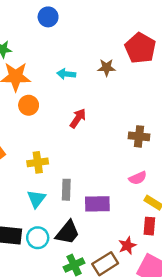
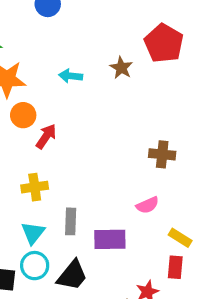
brown star: (107, 68) -> (121, 68), turned 30
red arrow: (78, 118) -> (46, 136), moved
pink semicircle: (138, 178) -> (147, 205), moved
cyan circle: (38, 238) -> (35, 266), moved

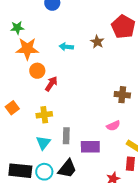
cyan circle: (35, 266) -> (44, 172), moved

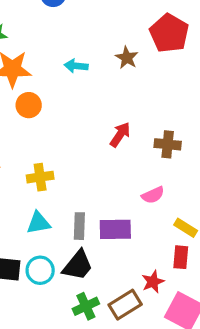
red arrow: (51, 84) -> (120, 135), moved
gray rectangle: (66, 136) -> (79, 226), moved
cyan triangle: (43, 143) -> (38, 223), turned 42

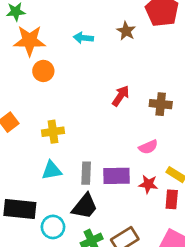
cyan circle: (40, 270) -> (53, 227), moved
red star: (153, 282) -> (148, 184), moved, turned 30

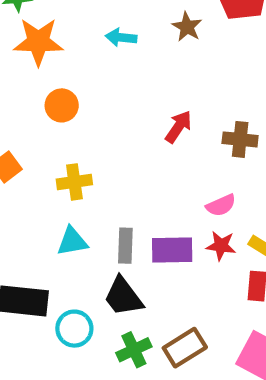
orange circle: (43, 71) -> (62, 105), moved
red star: (148, 184) -> (221, 246), moved
black trapezoid: (85, 206) -> (123, 297), turned 104

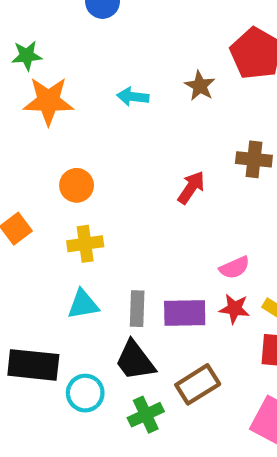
orange circle: (62, 105) -> (77, 185), moved
brown cross: (240, 139) -> (254, 159), moved
brown rectangle: (185, 348) -> (198, 384), moved

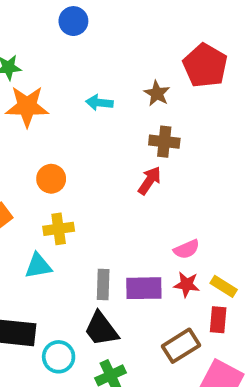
brown cross: (254, 159) -> (164, 142), moved
cyan triangle: (83, 304) -> (38, 266), moved
brown rectangle: (198, 384) -> (181, 346), moved

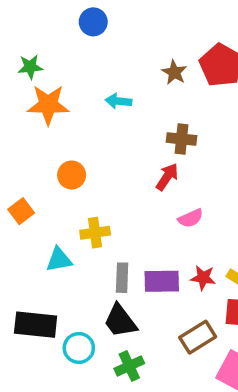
brown star: (157, 93) -> (174, 72), moved
yellow cross: (59, 229) -> (95, 233), moved
pink semicircle: (187, 249) -> (191, 218), moved

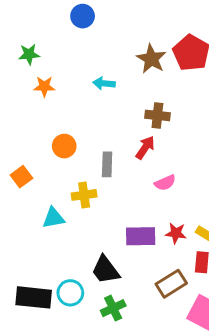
brown star: (174, 72) -> (151, 59), size x1.4
orange star: (48, 105) -> (44, 86), size x0.6
gray rectangle: (122, 278) -> (107, 164), moved
black rectangle: (36, 325) -> (34, 297), moved

